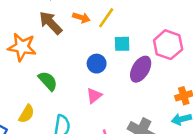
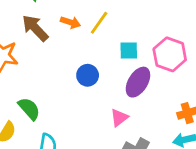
cyan square: (122, 44) -> (129, 51), moved
green semicircle: (48, 81) -> (29, 109), moved
pink triangle: (94, 96) -> (119, 118), moved

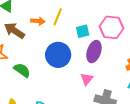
blue circle: (88, 75) -> (58, 55), size x1.6
green semicircle: (29, 109) -> (22, 70), moved

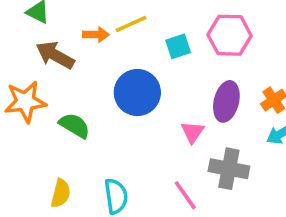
yellow line: (58, 17) -> (131, 24), turned 48
purple ellipse: (94, 52) -> (226, 101), moved

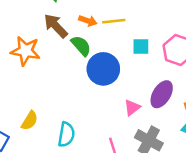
green semicircle: (75, 125) -> (81, 46), moved

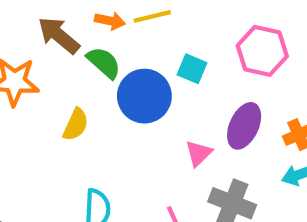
cyan square: (141, 46) -> (192, 69), moved, turned 30
yellow semicircle: (30, 121) -> (76, 125), moved

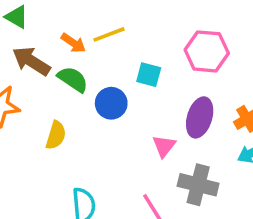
orange arrow: (110, 21) -> (73, 43), turned 30
blue circle: (144, 96) -> (111, 103), size x0.7

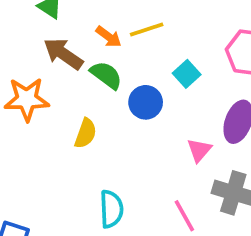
cyan square: (149, 75) -> (187, 74), turned 30

